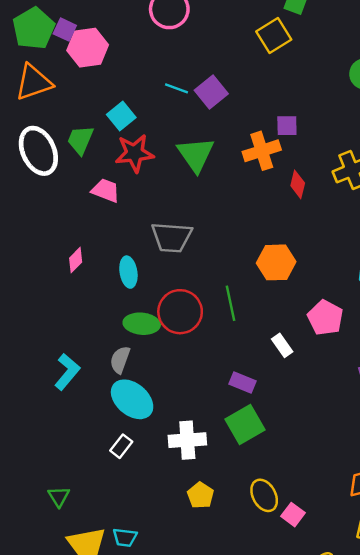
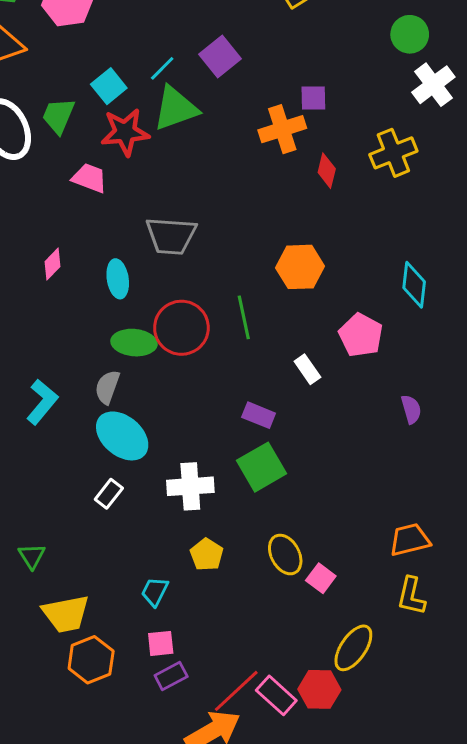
cyan line: (176, 88) -> (162, 68), moved, turned -65
green triangle: (196, 154) -> (176, 108), moved, turned 45
cyan trapezoid: (125, 537) -> (155, 592), moved, turned 110

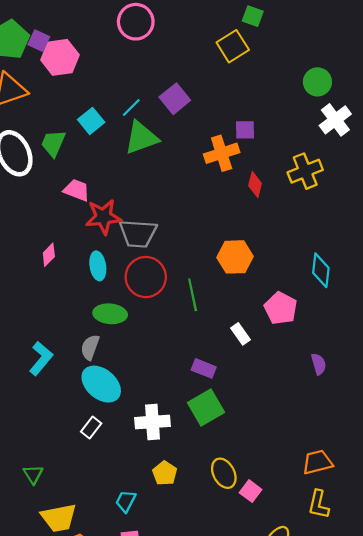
red star: (125, 132) -> (103, 217), moved
red circle: (181, 328) -> (146, 277), moved

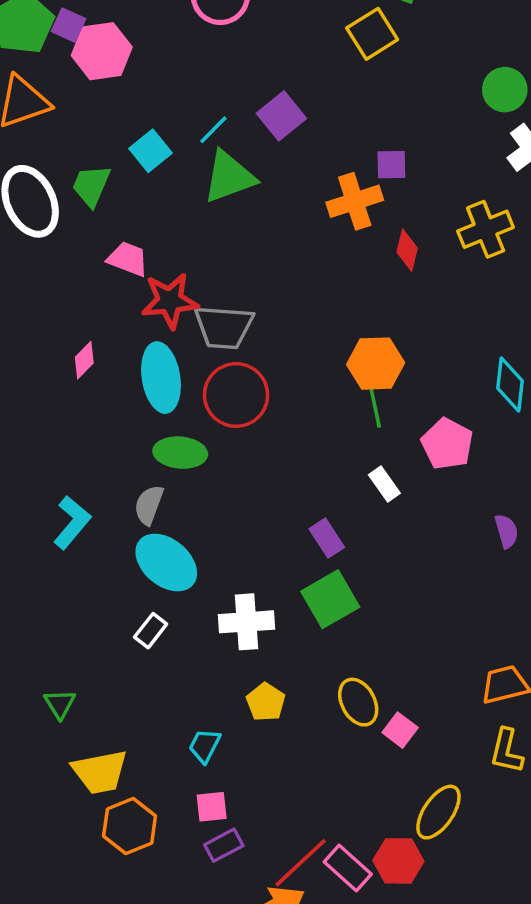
cyan ellipse: (98, 266) -> (161, 378), size x1.5
green line: (193, 295) -> (374, 402), moved
purple rectangle: (204, 368) -> (327, 538), turned 35

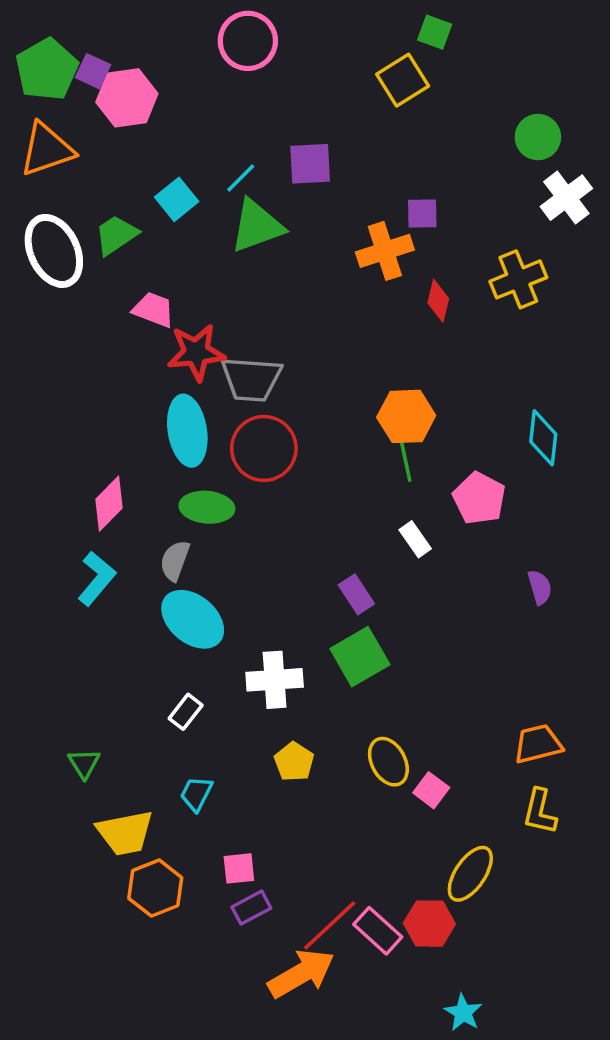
purple square: (281, 116) -> (310, 164), turned 36
green trapezoid: (91, 186) -> (116, 235), turned 33
pink diamond: (84, 360) -> (109, 504), moved, size x1.4
white rectangle: (151, 631) -> (186, 712), moved
cyan trapezoid: (205, 746) -> (196, 794), moved

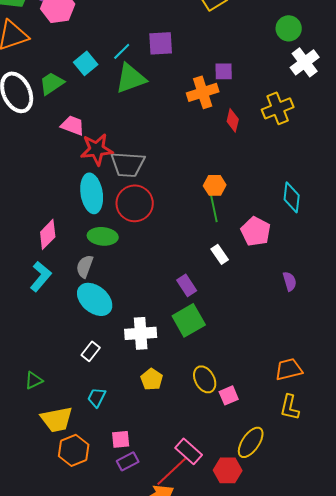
orange hexagon: (406, 416) -> (215, 185), size x0.7
green triangle: (84, 763) -> (34, 380), turned 36
pink square: (431, 790) -> (229, 395), turned 30
pink rectangle: (378, 931) -> (189, 451), moved

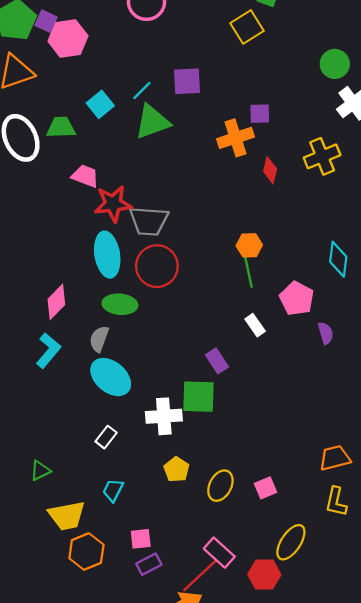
green trapezoid: (52, 83) -> (61, 127), turned 32
purple semicircle: (290, 281) -> (326, 333), moved
green square: (189, 320) -> (198, 397), moved, turned 32
yellow ellipse: (205, 379) -> (220, 486), moved, turned 56

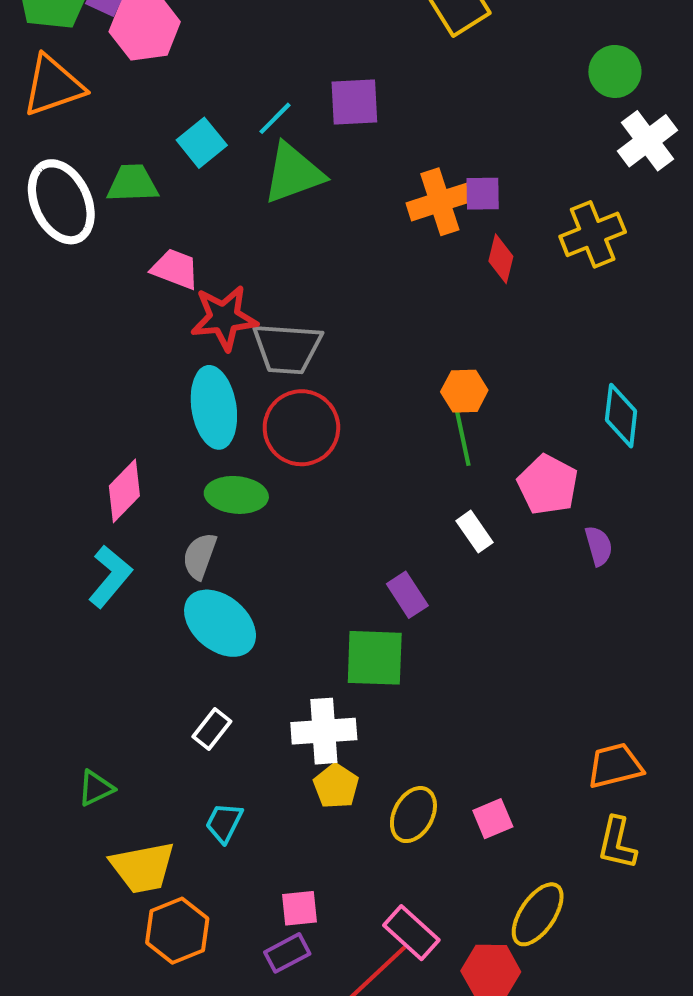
purple square: (260, 114) -> (483, 194), moved
white cross: (164, 416) -> (324, 731), moved
pink square: (141, 539) -> (299, 908), moved

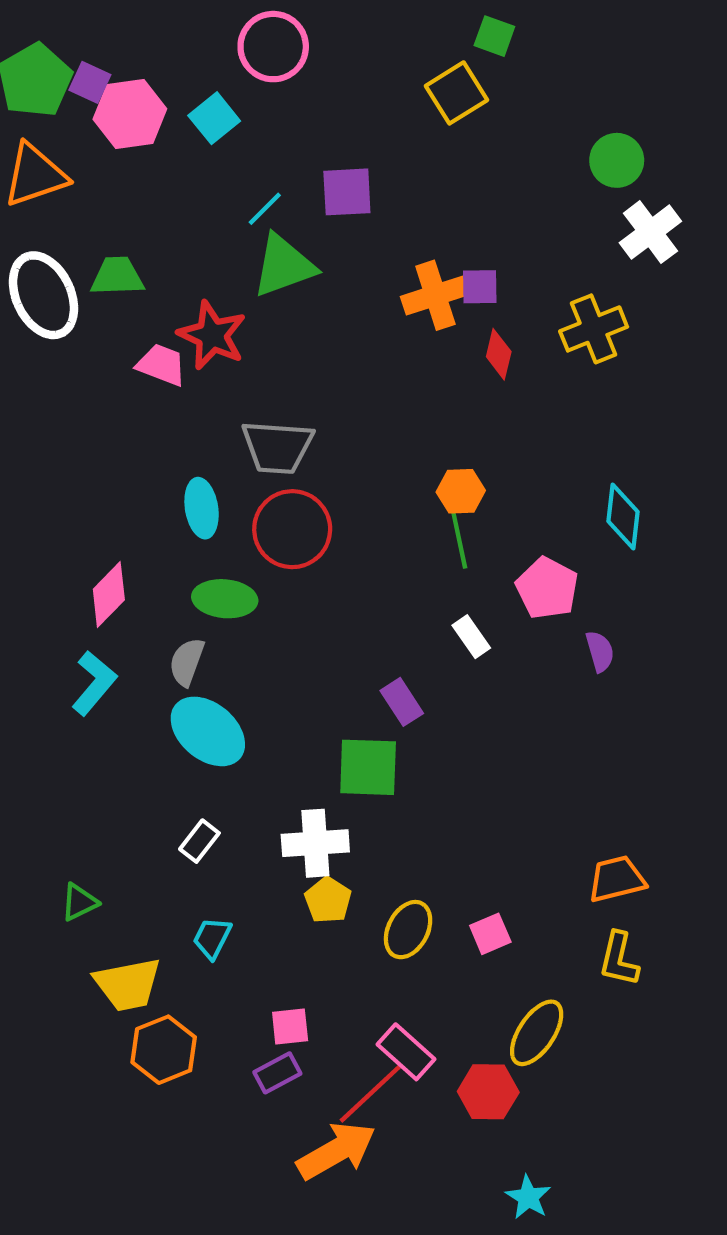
cyan square: (202, 143) -> (214, 118), moved
red star: (224, 318) -> (212, 335), moved, turned 30
cyan ellipse: (214, 407) -> (202, 508), size x0.7

